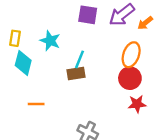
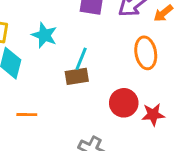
orange ellipse: (131, 55) -> (146, 53), turned -30
red circle: (130, 78) -> (124, 103), moved

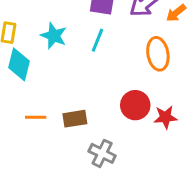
cyan line: (81, 59) -> (98, 40), moved
brown rectangle: (77, 76) -> (75, 119), moved

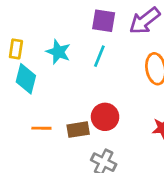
red circle: (135, 105) -> (105, 117), moved

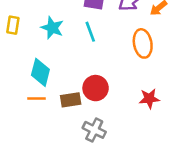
cyan line: (99, 56) -> (90, 32), turned -42
cyan diamond: (26, 79) -> (40, 72), moved

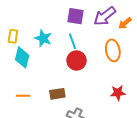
cyan diamond: (40, 72) -> (22, 57), moved
red circle: (96, 88) -> (77, 61), moved
orange line: (37, 99) -> (23, 96), moved

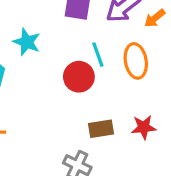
cyan line: (72, 41) -> (98, 55), moved
brown rectangle: (57, 94) -> (101, 129), moved

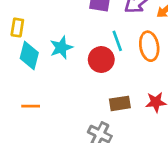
cyan star: (27, 42) -> (61, 48), moved, turned 30

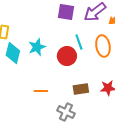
orange line: (31, 106) -> (41, 91), moved

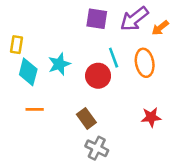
brown rectangle: (81, 89) -> (86, 118), moved, turned 63
orange line: (41, 91) -> (35, 109), moved

